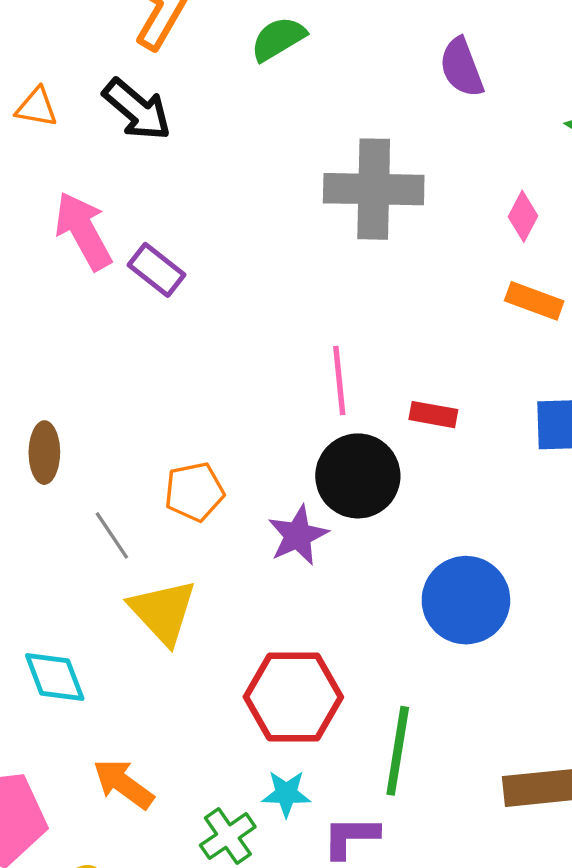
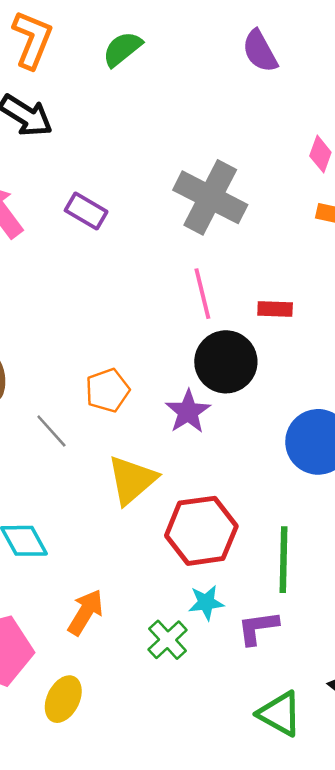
gray cross: (374, 189) -> (210, 197), moved, turned 34
purple rectangle: (157, 270) -> (86, 211), moved
yellow triangle: (163, 612) -> (132, 480), moved, turned 40
orange arrow: (123, 784) -> (85, 612), turned 93

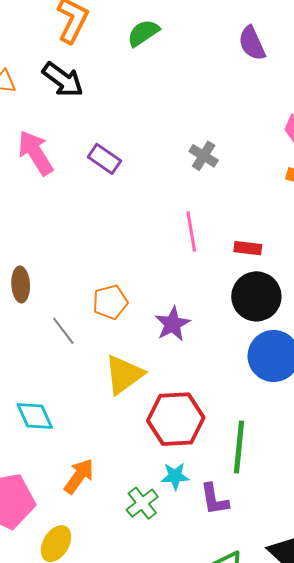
gray cross: (210, 197) -> (204, 156), size x0.5
black circle: (226, 362) -> (256, 296), moved
purple L-shape: (258, 628) -> (214, 499), turned -96

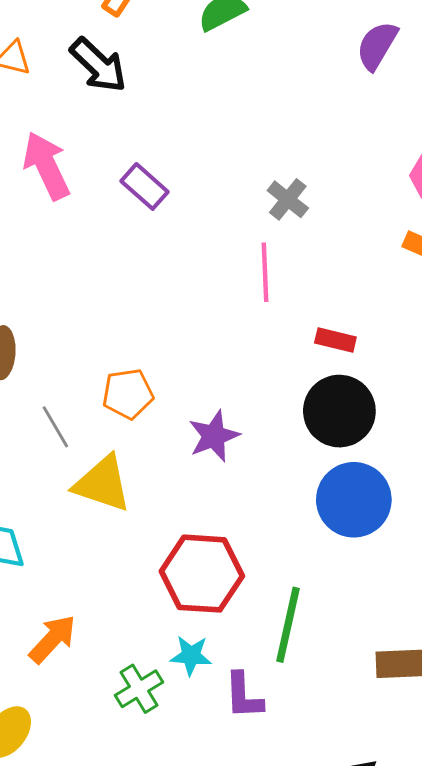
purple semicircle: (252, 43) -> (377, 46), turned 48
pink line: (191, 231) -> (265, 272), moved
yellow triangle: (124, 375) -> (102, 484), moved, turned 48

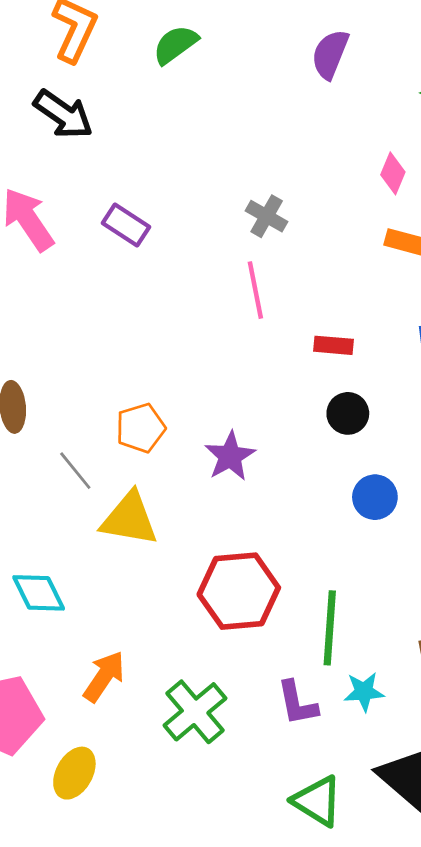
black circle: (339, 411) -> (348, 413), size x0.6
blue circle: (354, 500) -> (375, 497), size x0.6
cyan star: (191, 656) -> (364, 692), moved
green cross: (139, 689) -> (195, 712), size x1.4

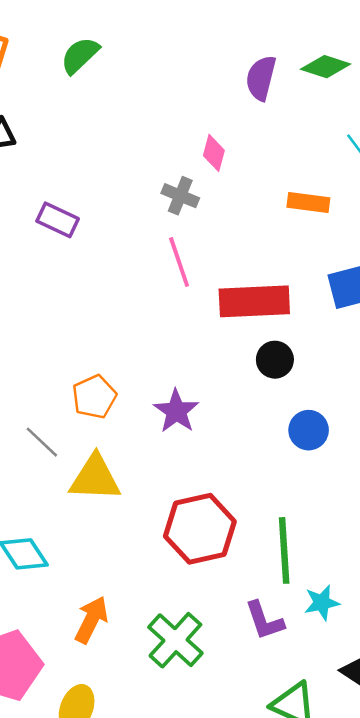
purple semicircle: (330, 54) -> (261, 78), moved
pink diamond: (393, 173) -> (214, 153), moved
red rectangle: (334, 345) -> (254, 301), size x2.0

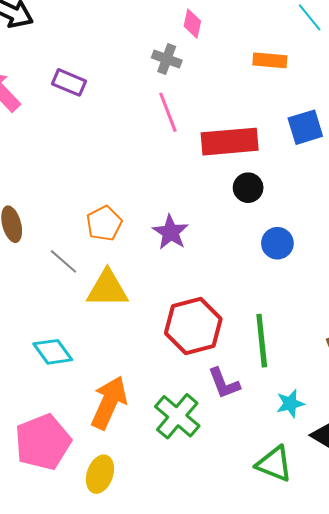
cyan star: (322, 603) -> (290, 404), moved
orange arrow: (91, 620) -> (109, 403), size x1.4
purple L-shape: (264, 621) -> (224, 383), moved

